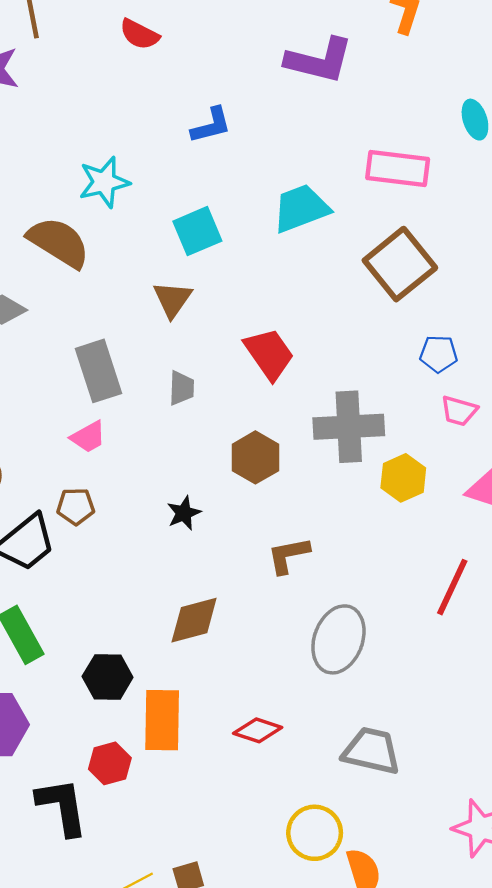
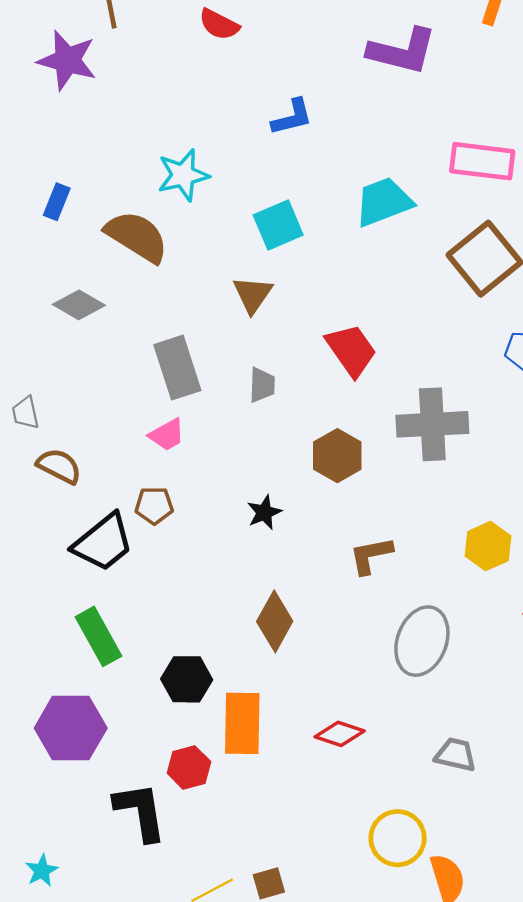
yellow hexagon: (403, 478) -> (488, 546), moved
brown diamond: (194, 620) -> (275, 621), turned -46
gray trapezoid: (371, 751) -> (456, 755), size x0.7

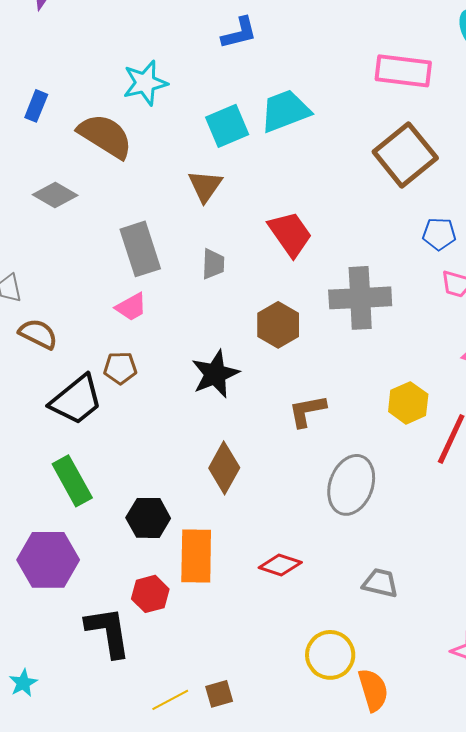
cyan trapezoid: (384, 202) -> (285, 111), moved
black star: (264, 512) -> (215, 374), size x1.6

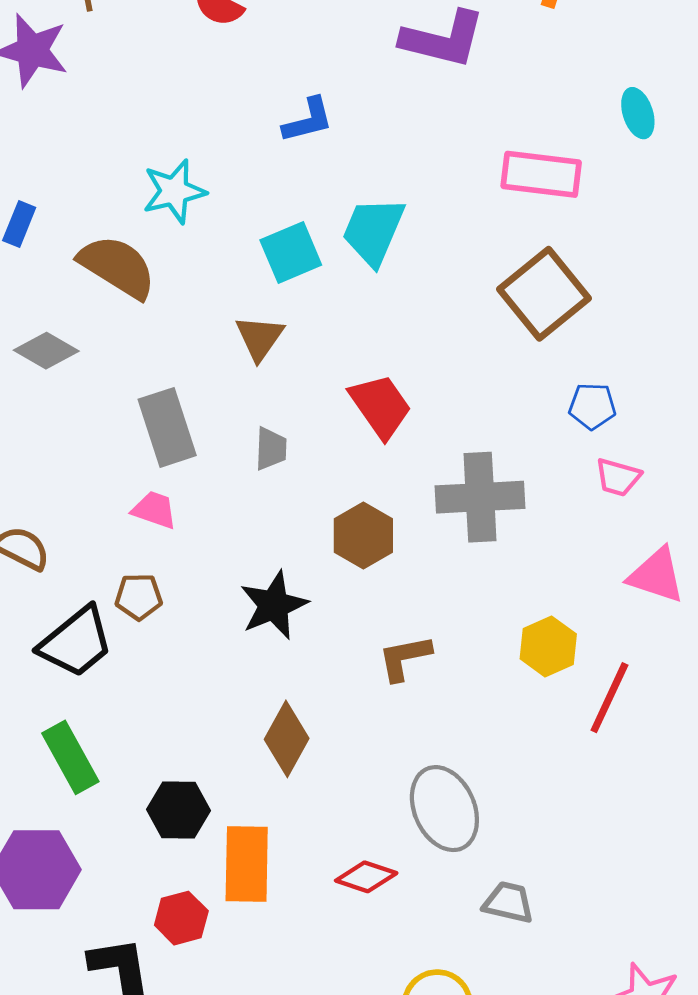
cyan trapezoid: (285, 111) -> (373, 231), turned -46
pink trapezoid: (131, 307) -> (154, 510), turned -132
gray ellipse: (351, 485) -> (444, 809), moved, turned -44

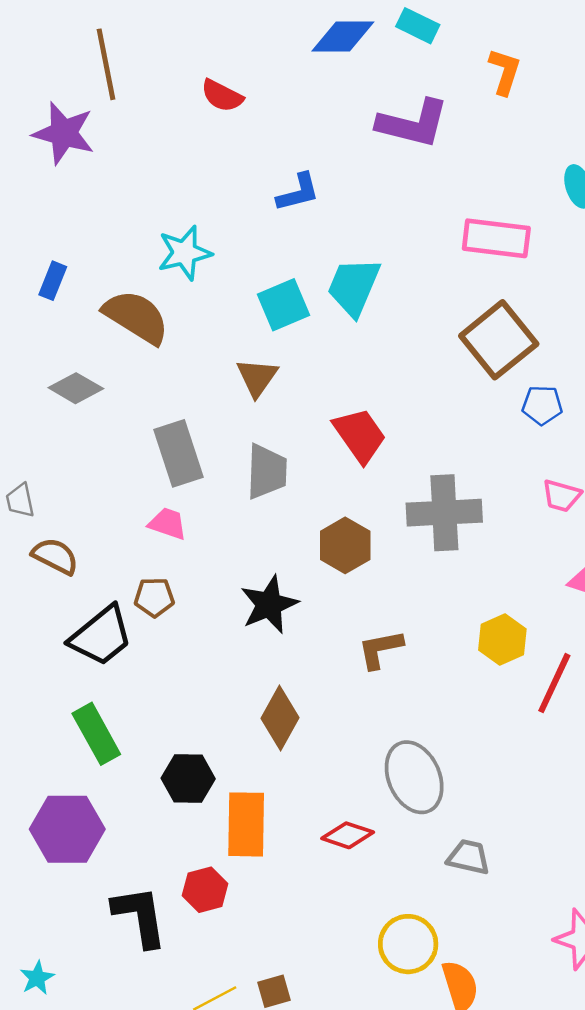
blue pentagon: (592, 406) -> (542, 405), moved
gray trapezoid: (271, 449) -> (267, 472), size x1.5
red hexagon: (181, 918) -> (205, 890), moved

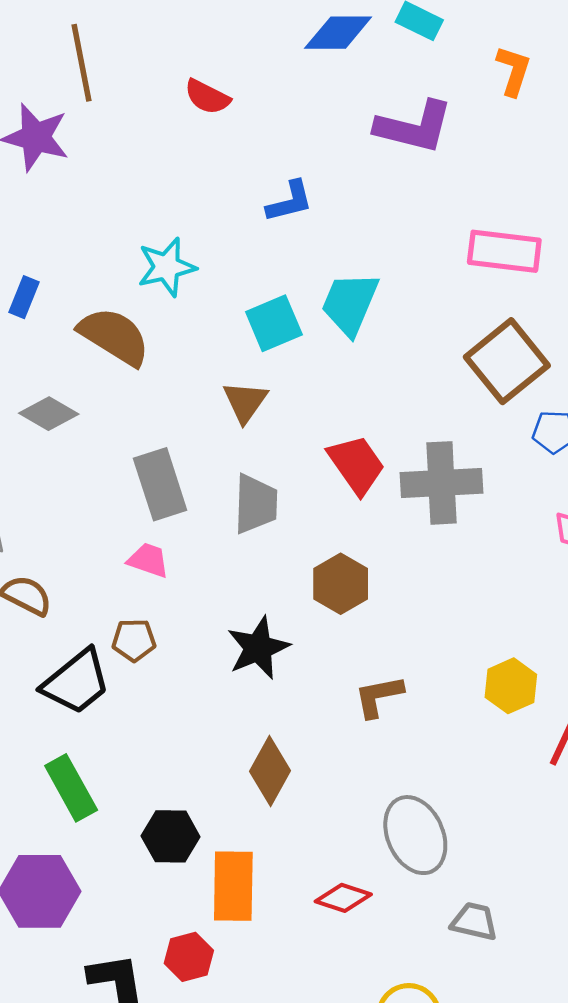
gray cross: (444, 513) -> (441, 483), moved

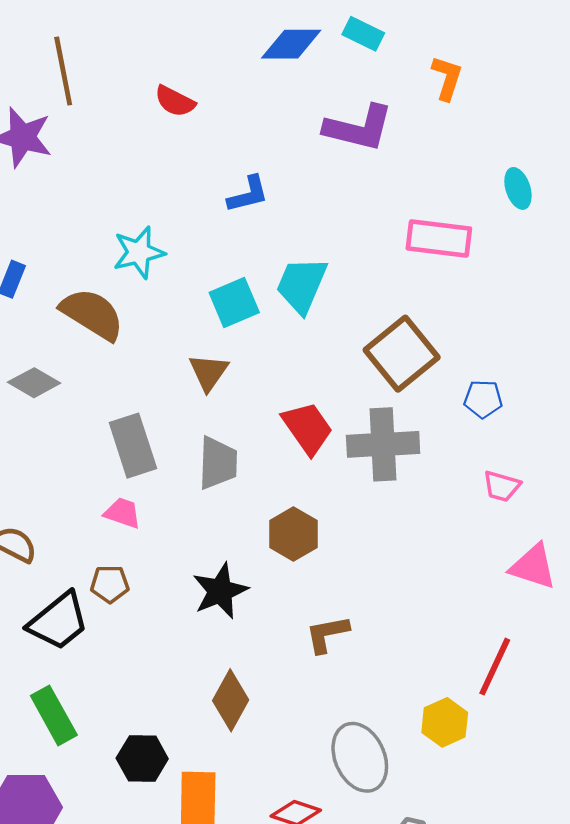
brown square: (507, 361) -> (402, 354), moved
yellow hexagon: (511, 686) -> (445, 722), moved

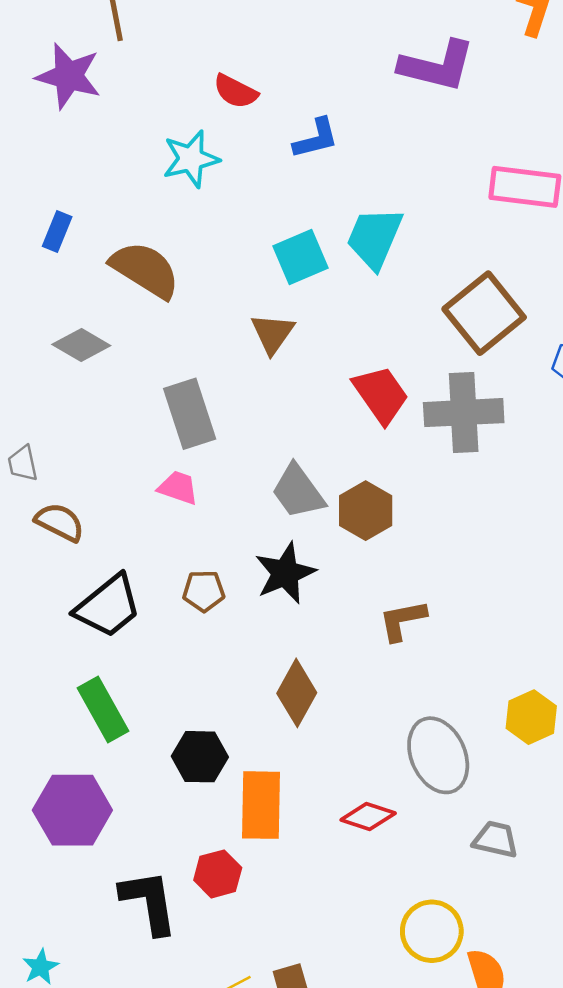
red semicircle: (175, 101) -> (236, 91), moved
cyan star: (139, 252) -> (191, 159), moved
gray trapezoid: (218, 463) -> (298, 492), moved, turned 142
brown pentagon: (110, 584) -> (204, 591), moved

